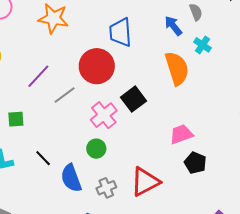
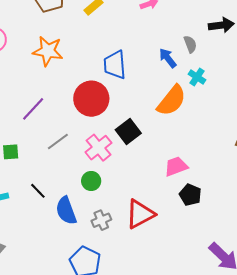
orange semicircle: (177, 68) -> (172, 101), turned 56
gray line: (65, 95) -> (58, 142), moved

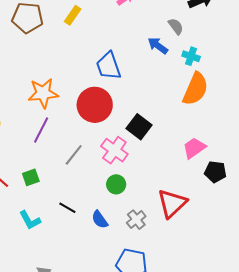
orange star: (48, 51) -> (43, 93), moved
orange semicircle: (172, 101) -> (195, 89), moved
blue semicircle: (66, 211) -> (100, 220), size x0.7

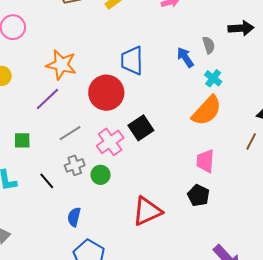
pink trapezoid: (194, 148) -> (205, 161), moved, turned -70
blue semicircle: (100, 220) -> (74, 217), moved, turned 30
gray cross: (136, 220) -> (75, 165), moved

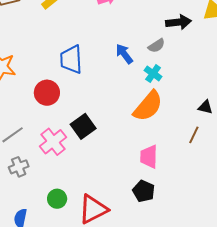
gray semicircle: (209, 45) -> (156, 46), moved, turned 78
red circle: (106, 93) -> (47, 93), size x0.7
green circle: (100, 175) -> (57, 199), moved

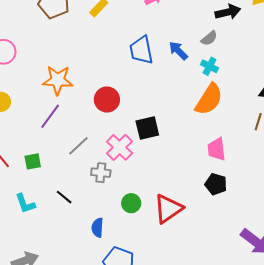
blue trapezoid: (71, 59) -> (141, 50), moved
black square: (83, 126) -> (147, 128), turned 30
gray cross: (19, 167) -> (101, 173), moved, turned 36

